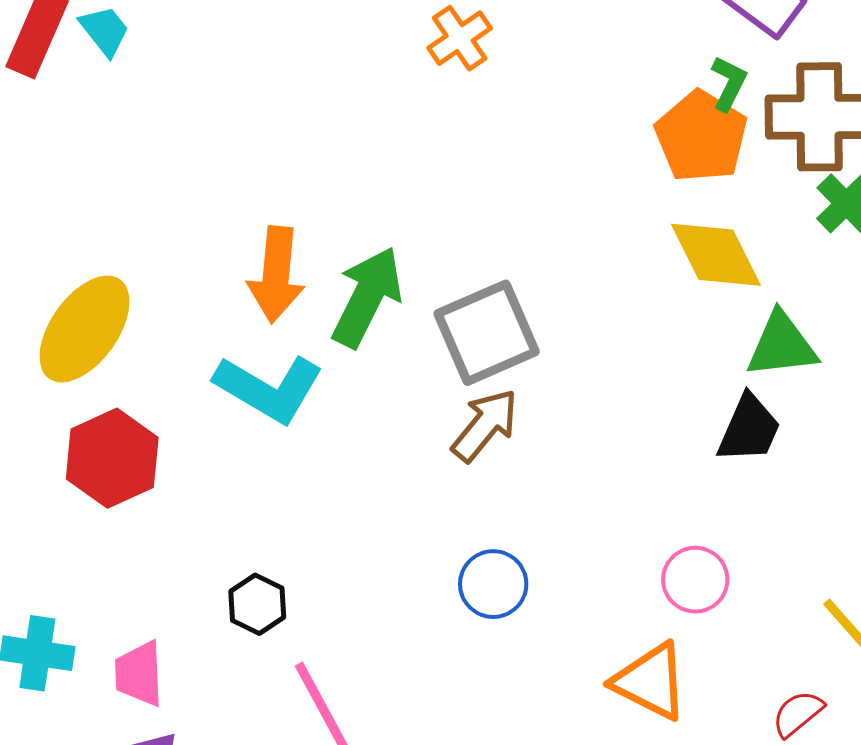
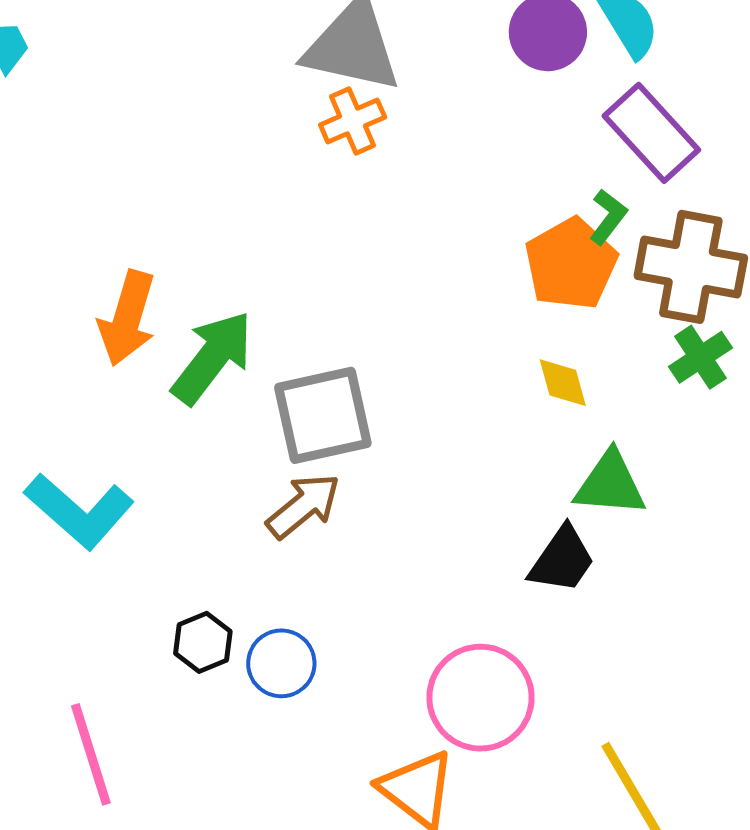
yellow diamond: (716, 255) -> (563, 383), size x0.6
cyan L-shape: (269, 388) -> (79, 511), moved
pink circle: (695, 580) -> (480, 698), size x1.6
black hexagon: (257, 604) -> (203, 642), moved

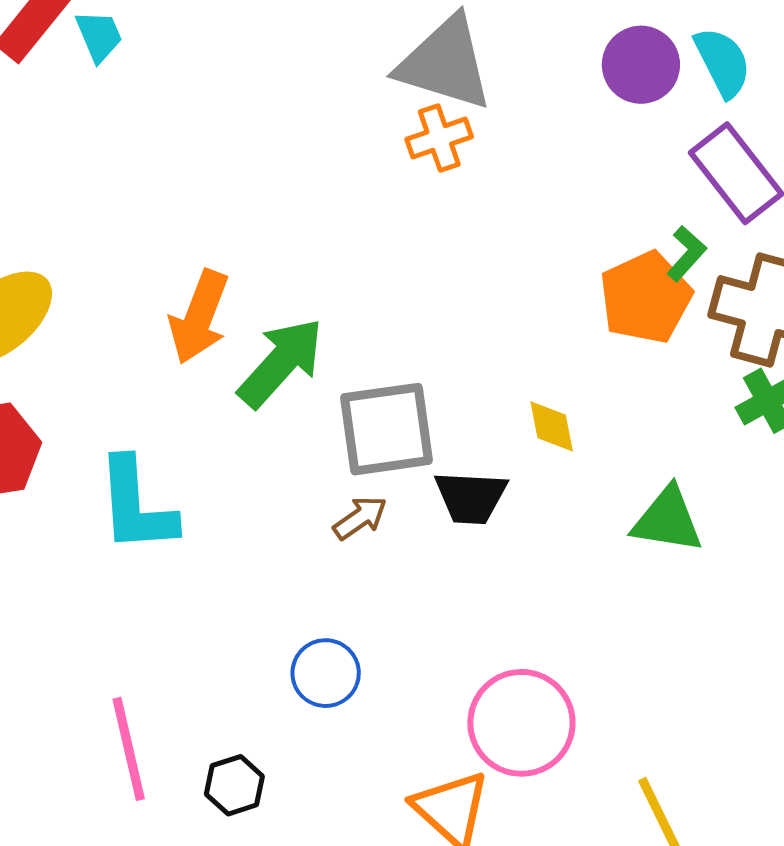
yellow diamond: (563, 383) -> (552, 426), moved
brown arrow: (303, 506) -> (360, 518), size x0.7
cyan L-shape: (79, 511) -> (136, 505), turned 40
black trapezoid: (562, 560) -> (471, 497), moved, turned 54
black hexagon: (203, 642) -> (234, 785), moved

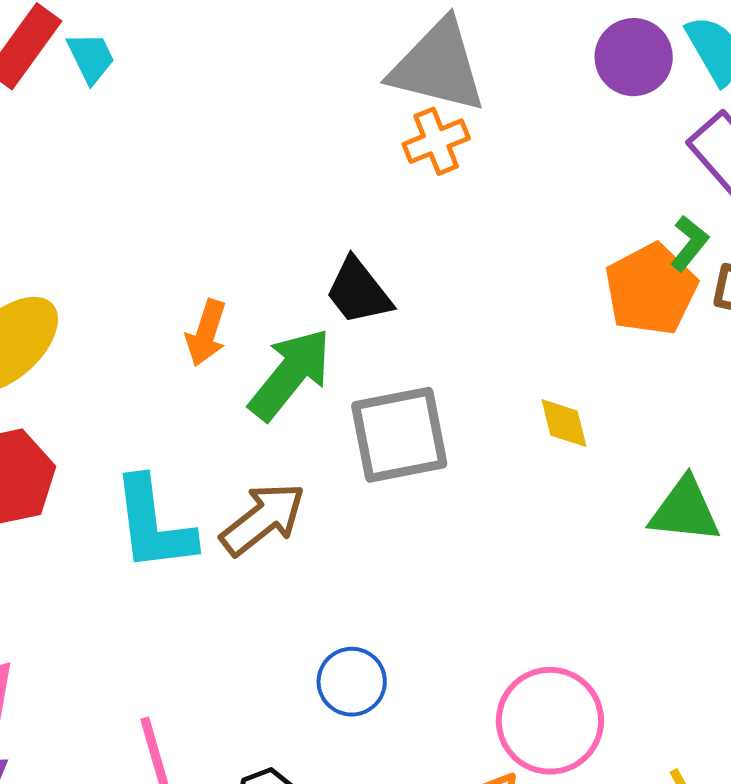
orange arrow: (199, 317) -> (206, 333), size x0.7
black trapezoid: (471, 497) -> (358, 291), moved, turned 52
brown arrow: (360, 518) -> (263, 519), moved, size x1.6

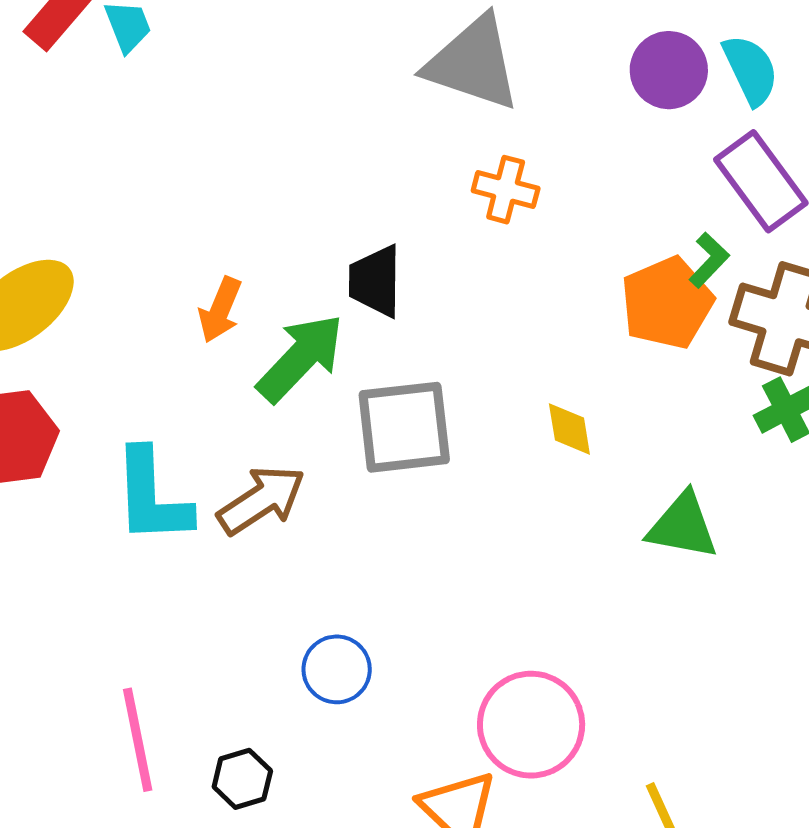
orange cross: (436, 141) -> (506, 190), moved, turned 32
black trapezoid: (358, 291) -> (375, 281), turned 34

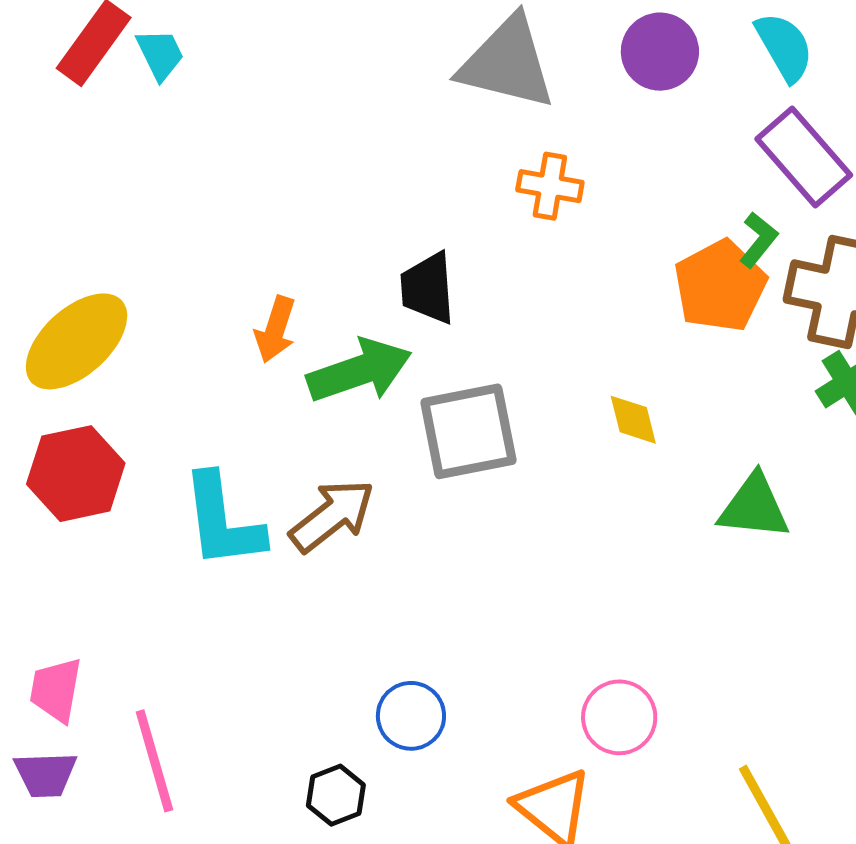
purple circle: (669, 70) -> (660, 52), moved
green arrow: (300, 358) -> (359, 371), turned 32
blue circle: (337, 669) -> (411, 716), moved
pink circle: (531, 725) -> (619, 717), size x0.7
pink line: (138, 740) -> (154, 761), moved

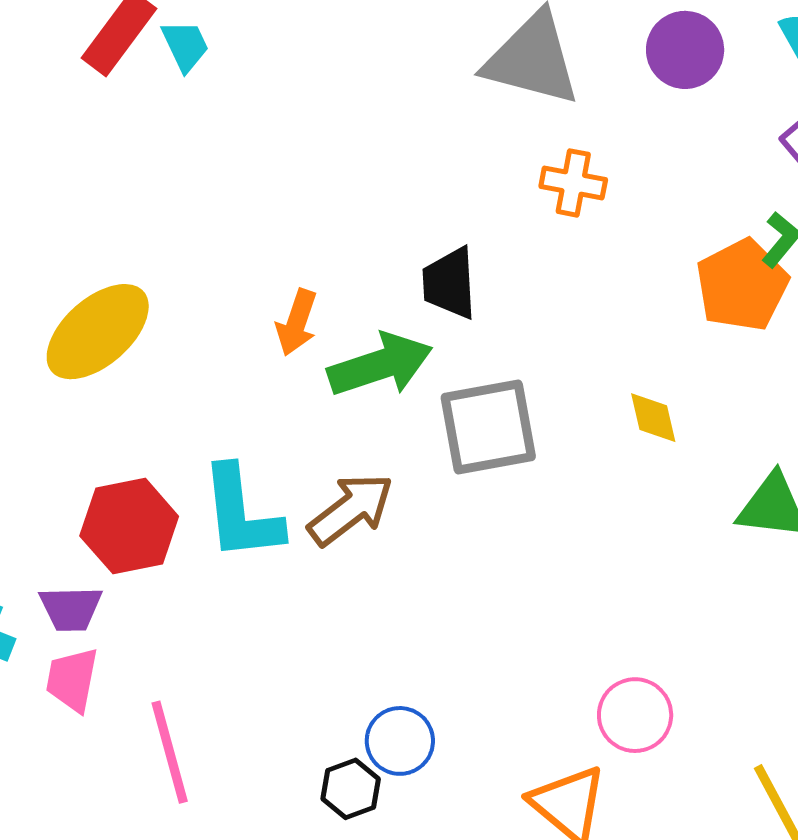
red hexagon: (76, 474) -> (129, 526), moved
blue circle: (411, 716) -> (400, 741), moved
purple trapezoid: (46, 774) -> (71, 608), moved

